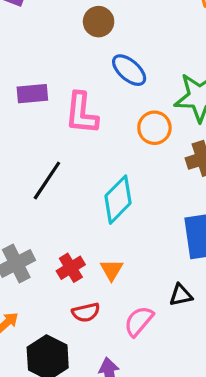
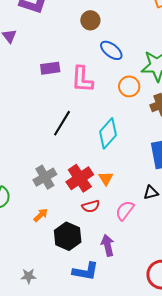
red cross: (71, 268) -> (80, 178), size x1.5

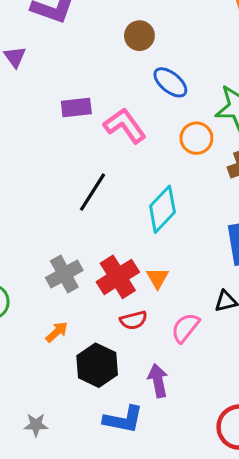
pink L-shape: (82, 79) -> (125, 126), turned 140

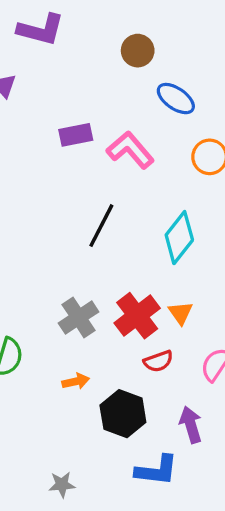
orange arrow: (57, 332) -> (76, 381), turned 35

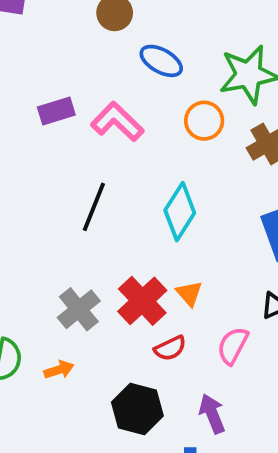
orange arrow: (76, 381) -> (59, 370), moved

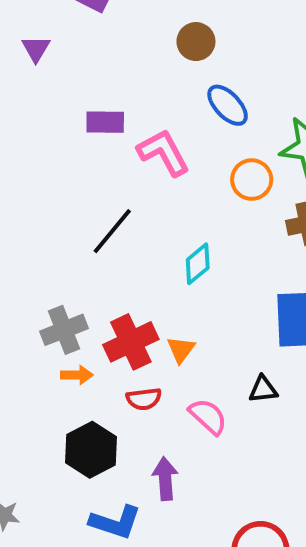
cyan diamond: (180, 212) -> (198, 264), size x0.7
pink semicircle: (233, 346) -> (208, 416), turned 87
orange arrow: (59, 370) -> (77, 375), moved

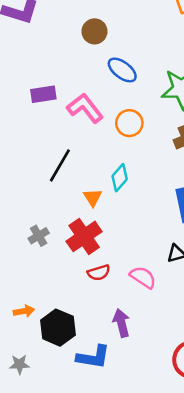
orange circle: (252, 180) -> (129, 123), moved
gray cross: (64, 330) -> (39, 236), size x0.7
orange triangle: (181, 349) -> (93, 197), moved
orange arrow: (77, 375) -> (24, 311), moved
black hexagon: (91, 450) -> (58, 328), moved

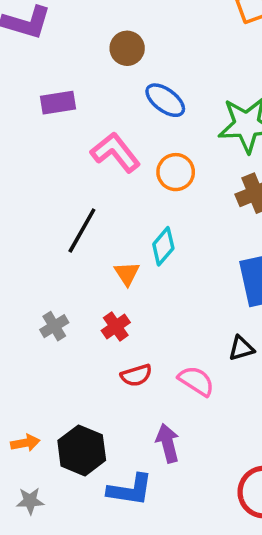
purple rectangle: (43, 94) -> (58, 103), moved
red cross: (84, 236) -> (116, 327), size x0.6
orange arrow: (24, 311) -> (25, 443), moved

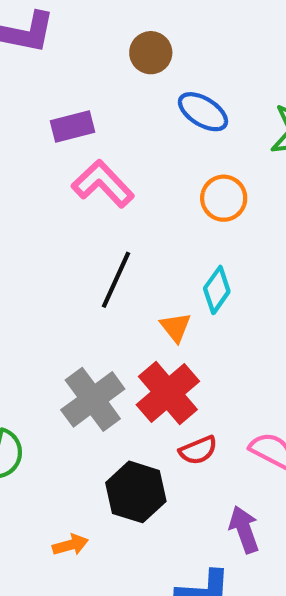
pink L-shape: (115, 152) -> (103, 184), moved
gray cross: (54, 326) -> (93, 399), size x1.8
red cross: (116, 327) -> (168, 393), size x1.8
black hexagon: (82, 450) -> (136, 492), moved

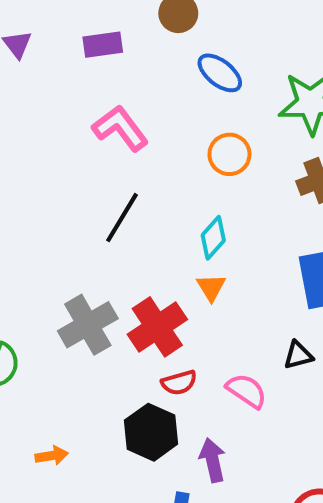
purple rectangle: (73, 127) -> (103, 45), moved
orange triangle: (176, 327) -> (211, 287), moved
black hexagon: (136, 492) -> (151, 432), moved

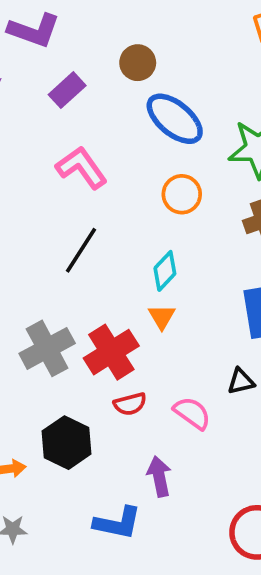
purple rectangle: (103, 45) -> (67, 90), turned -36
blue ellipse: (220, 73) -> (175, 119), size x1.4
black hexagon: (151, 432) -> (66, 443), moved

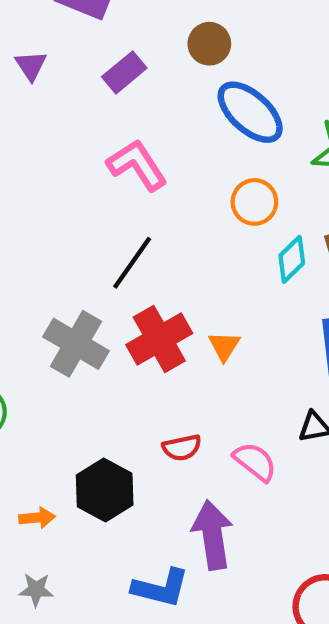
cyan diamond: (165, 271) -> (292, 259), moved
gray cross: (47, 348) -> (76, 344), moved, turned -34
red cross: (111, 352) -> (159, 339), moved
purple arrow: (159, 476) -> (213, 535), size x1.4

